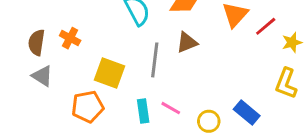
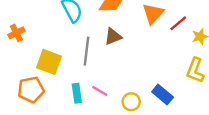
orange cross: (70, 38) -> (16, 33), turned 35

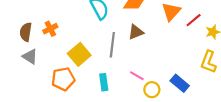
yellow square: (49, 62) -> (79, 54), turned 30
pink line: (100, 91) -> (137, 76), moved

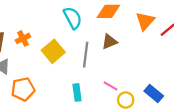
yellow square: (79, 54) -> (53, 51), moved
orange pentagon: (63, 79) -> (23, 89), moved

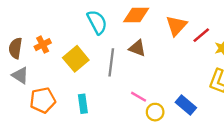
brown triangle: (109, 42) -> (137, 48), turned 42
cyan rectangle: (77, 92) -> (83, 104), moved

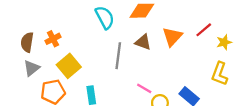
orange triangle: (176, 26) -> (172, 37), moved
yellow square: (76, 59) -> (69, 66), moved
gray triangle: (20, 75) -> (32, 68), turned 48

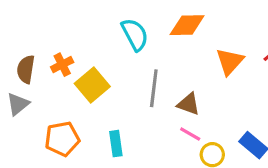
brown triangle: (143, 42) -> (189, 104), moved
yellow square: (69, 66) -> (92, 85), moved
gray triangle: (32, 68) -> (18, 104), moved

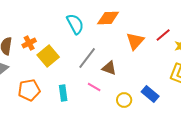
gray line: (154, 88) -> (87, 58), turned 30
pink line: (190, 134) -> (94, 87), moved

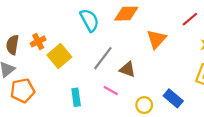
red line: (163, 35) -> (190, 19), moved
orange pentagon: (29, 90) -> (23, 91), moved

